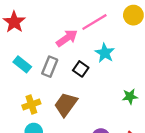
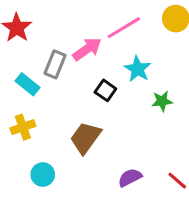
gray rectangle: (50, 67) -> (55, 64), moved
green star: (130, 96) -> (162, 101), moved
yellow cross: (31, 104) -> (23, 127), moved

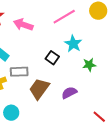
pink arrow: (87, 49) -> (23, 25), moved, turned -126
gray rectangle: (55, 64) -> (19, 72), moved, turned 66
purple semicircle: (130, 178) -> (69, 93), moved

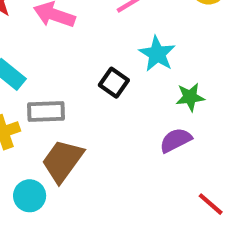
brown trapezoid: (39, 89) -> (62, 161), moved
purple semicircle: (69, 93) -> (176, 140), moved

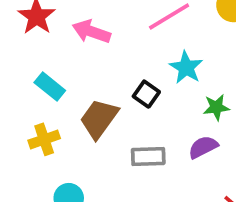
gray rectangle: (46, 111) -> (148, 157), moved
brown trapezoid: (62, 161) -> (99, 119), moved

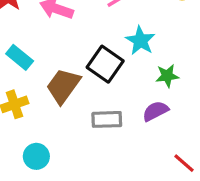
black square: (146, 94) -> (105, 64), size x1.5

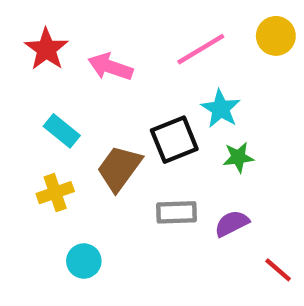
black square: (105, 64) -> (174, 140), turned 33
green star: (167, 76) -> (238, 157), moved
purple semicircle: (155, 111) -> (232, 223), moved

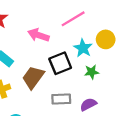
yellow circle: (276, 36) -> (106, 39), moved
pink arrow: (110, 67) -> (39, 35), moved

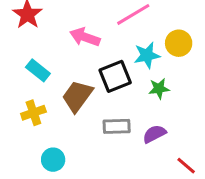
cyan star: (83, 48) -> (147, 55), turned 30

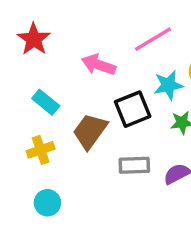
cyan circle: (53, 160) -> (47, 203), moved

